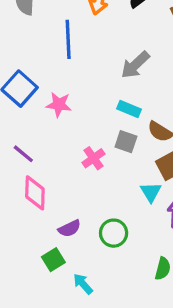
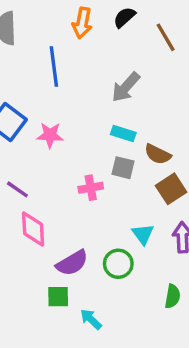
pink cross: (93, 158) -> (91, 188), turned 30
cyan triangle: (151, 192) -> (143, 234), moved
purple semicircle: (69, 228) -> (72, 263), size x1.4
green square: (53, 260) -> (58, 297), turned 35

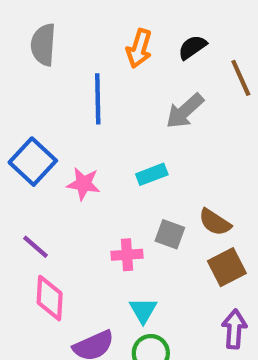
gray arrow: (126, 87) -> (185, 111), moved
cyan rectangle: (123, 133) -> (152, 174), moved, turned -45
cyan triangle: (143, 234) -> (143, 310), moved

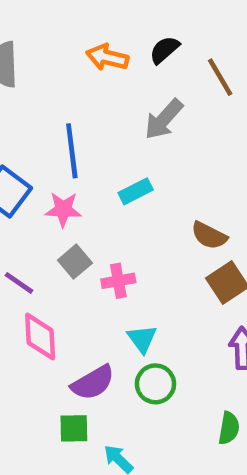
orange arrow: (139, 48) -> (107, 57), turned 93
blue line: (98, 99) -> (72, 151), moved
gray square: (170, 234) -> (75, 262), moved, turned 36

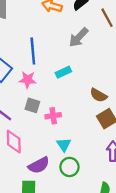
gray square: (75, 262) -> (32, 105), turned -35

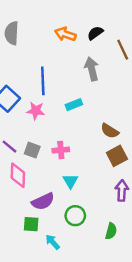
gray arrow: (79, 37) -> (92, 69), turned 120
gray square: (32, 105) -> (32, 150), moved
green circle: (69, 167) -> (75, 216), moved

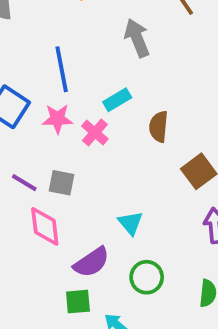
brown semicircle: (110, 131) -> (159, 127), moved, turned 72
pink cross: (61, 150) -> (95, 133), moved, turned -35

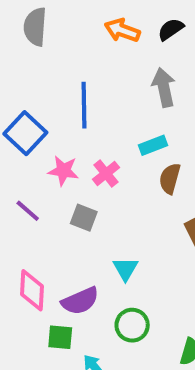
cyan rectangle: (117, 100) -> (153, 145), moved
pink star: (58, 119) -> (63, 171), moved
gray square: (62, 183) -> (84, 218), moved
pink diamond: (45, 226) -> (32, 290), moved

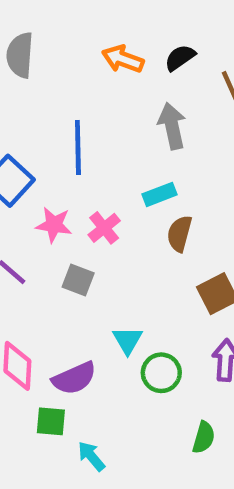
green circle: (132, 325) -> (161, 373), moved

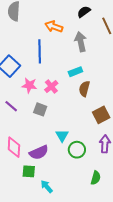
orange arrow: (123, 59) -> (54, 27), moved

